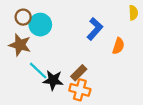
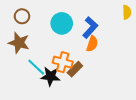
cyan circle: (40, 25) -> (62, 23), moved
orange semicircle: (118, 46) -> (92, 44), moved
orange cross: (80, 90) -> (63, 62), moved

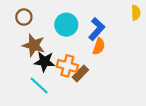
brown star: (19, 43) -> (34, 45), moved
cyan line: (36, 67) -> (39, 85), moved
black star: (50, 76) -> (45, 62), moved

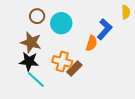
brown circle: (24, 17) -> (37, 16), moved
blue L-shape: (97, 29) -> (105, 29), moved
black star: (45, 62) -> (29, 61), moved

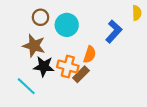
orange semicircle: (91, 43) -> (90, 54), moved
black star: (29, 61) -> (44, 66), moved
cyan line: (36, 80) -> (26, 86), moved

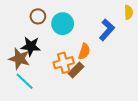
brown star: (34, 46) -> (19, 59), moved
black star: (44, 66) -> (31, 46), moved
orange cross: (68, 66) -> (64, 63), turned -30

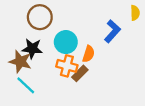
brown circle: (38, 16) -> (40, 17), size x1.5
cyan circle: (63, 24) -> (66, 42), moved
orange cross: (64, 63) -> (67, 66), turned 30

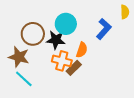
brown circle: (40, 17) -> (33, 34), moved
cyan circle: (66, 42) -> (66, 24), moved
black star: (32, 49) -> (56, 40), moved

